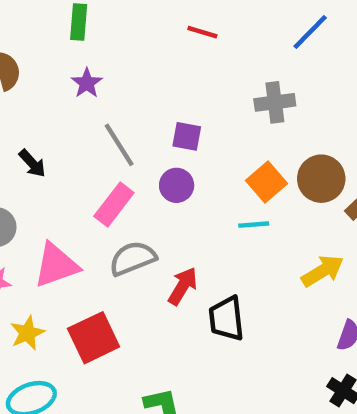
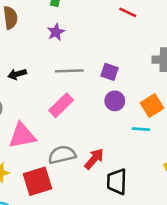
gray line: (119, 145) -> (69, 71), turned -68
black arrow: (32, 163) -> (17, 74), turned 108
purple circle: (177, 185) -> (115, 101), moved
gray semicircle: (133, 258) -> (62, 155), moved

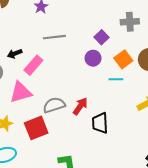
purple square: (110, 72) -> (101, 37), moved, turned 32
black arrow: (17, 74) -> (15, 54), moved
pink rectangle: (61, 105) -> (33, 65), moved

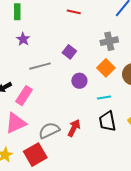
purple square: (101, 37) -> (69, 52), moved
orange square: (123, 59) -> (106, 68), moved
black trapezoid: (100, 123) -> (107, 121), moved

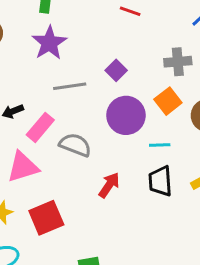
purple star: (23, 39) -> (49, 43), size x1.6
purple circle: (79, 81) -> (126, 115), size x1.6
gray semicircle: (49, 130) -> (75, 145), moved, turned 40

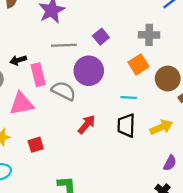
purple circle: (126, 115) -> (89, 71), moved
pink rectangle: (40, 127) -> (38, 75), turned -60
red square: (46, 218) -> (36, 145), size x0.6

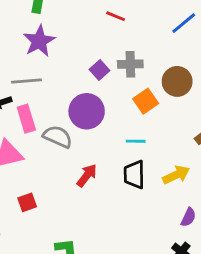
gray cross: (149, 35) -> (130, 64), moved
gray line: (64, 45) -> (26, 81), moved
brown circle: (168, 79) -> (177, 81), moved

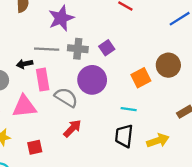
gray cross: (130, 64) -> (78, 49), moved
red arrow: (87, 175) -> (72, 128), moved

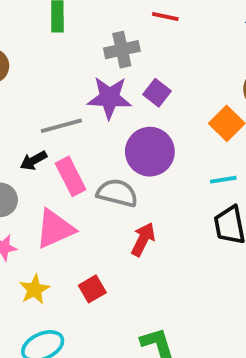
purple star: (61, 18) -> (109, 98), moved, turned -30
gray cross: (78, 49) -> (122, 50), moved

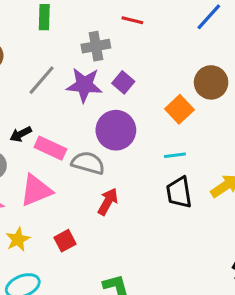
gray line: (61, 126) -> (42, 80), moved, turned -36
pink rectangle: (71, 176) -> (50, 148), turned -40

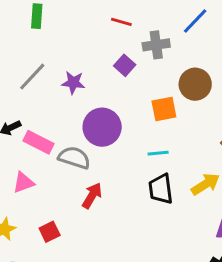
gray cross: (96, 46) -> (156, 45), moved
purple square: (123, 82) -> (125, 65), moved
purple star: (84, 85) -> (73, 83), size x0.7
orange square: (179, 109) -> (164, 109), turned 30
pink triangle: (36, 190) -> (23, 183), size x0.7

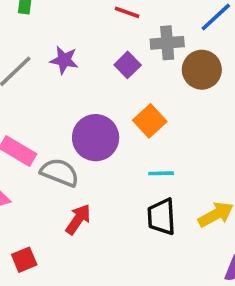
purple star: (73, 83) -> (64, 60), moved
brown circle: (195, 84) -> (202, 70), moved
orange square: (164, 109) -> (150, 121), moved, turned -35

